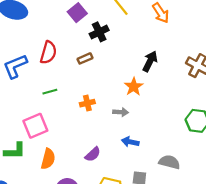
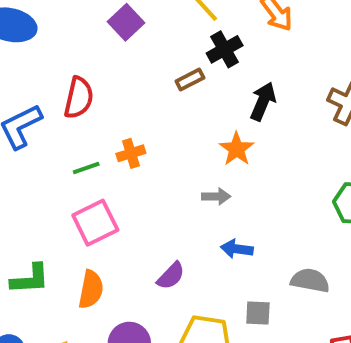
black cross: (99, 32) -> (225, 49), moved
brown rectangle: (85, 58) -> (190, 80), moved
orange cross: (87, 103) -> (131, 153), moved
pink square: (35, 126) -> (95, 223), moved

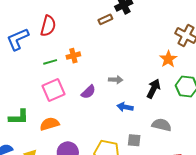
black arrow: (263, 101) -> (153, 89), moved
orange star: (237, 149) -> (168, 59), moved
purple semicircle: (171, 276) -> (88, 92), moved
orange semicircle: (91, 289) -> (50, 124), turned -120

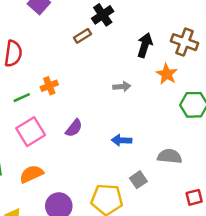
gray arrow: (116, 80) -> (122, 87), moved
black arrow: (153, 89) -> (145, 45), moved
gray square: (134, 140) -> (138, 180), turned -32

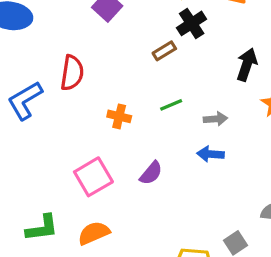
orange cross: (49, 86) -> (119, 116), turned 35
green line: (22, 98) -> (171, 105), moved
blue arrow: (122, 140) -> (211, 154), moved

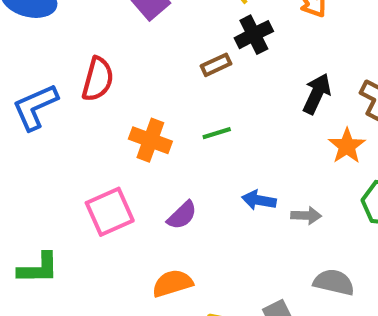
orange cross: (119, 116) -> (150, 140), size x1.4
gray arrow: (215, 119) -> (306, 216), moved
orange semicircle: (94, 233) -> (172, 283), moved

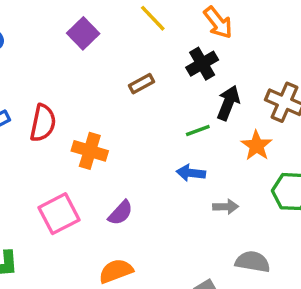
black cross: (254, 35) -> (202, 64), moved
red semicircle: (98, 79) -> (43, 123), moved
green line: (217, 133) -> (198, 131), moved
blue arrow: (259, 200) -> (191, 173), moved

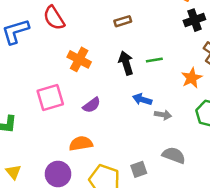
black cross: (202, 64) -> (194, 20), moved
black arrow: (228, 103) -> (126, 63), moved, turned -50
red semicircle: (43, 123) -> (54, 18), moved, turned 125
blue arrow: (191, 173) -> (142, 99), moved

